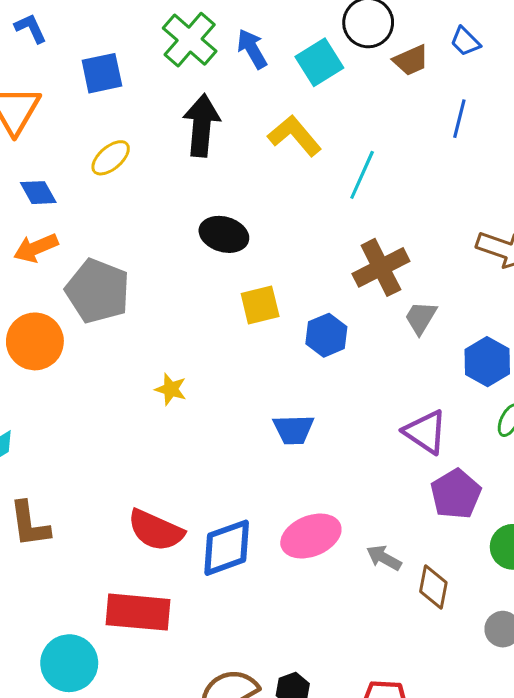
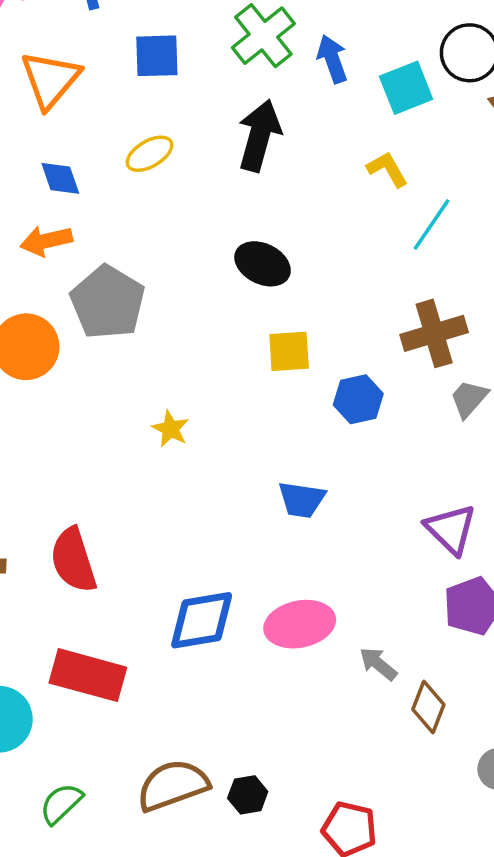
yellow L-shape: (295, 136) -> (387, 169), moved, size x0.7
red semicircle: (156, 530) -> (73, 560), moved, turned 38

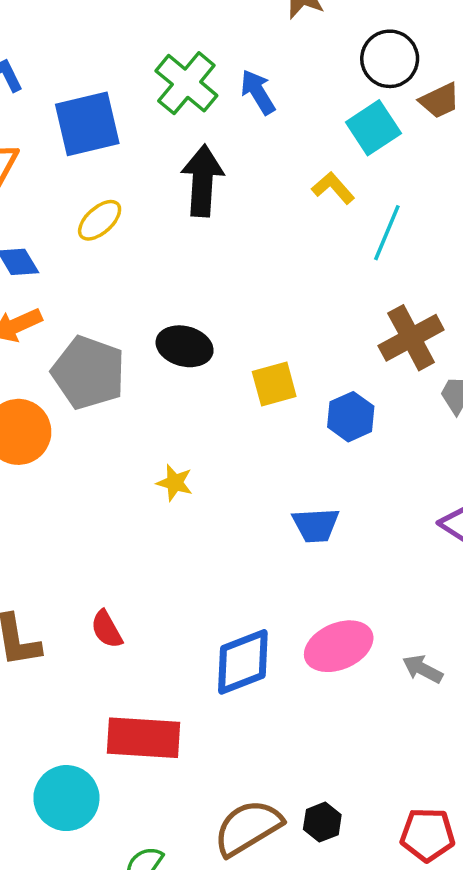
blue square: (157, 56) -> (87, 124), size x1.4
cyan square: (406, 88) -> (373, 128), moved
black ellipse: (263, 264) -> (185, 346), moved
red semicircle: (73, 560) -> (107, 629), size x0.6

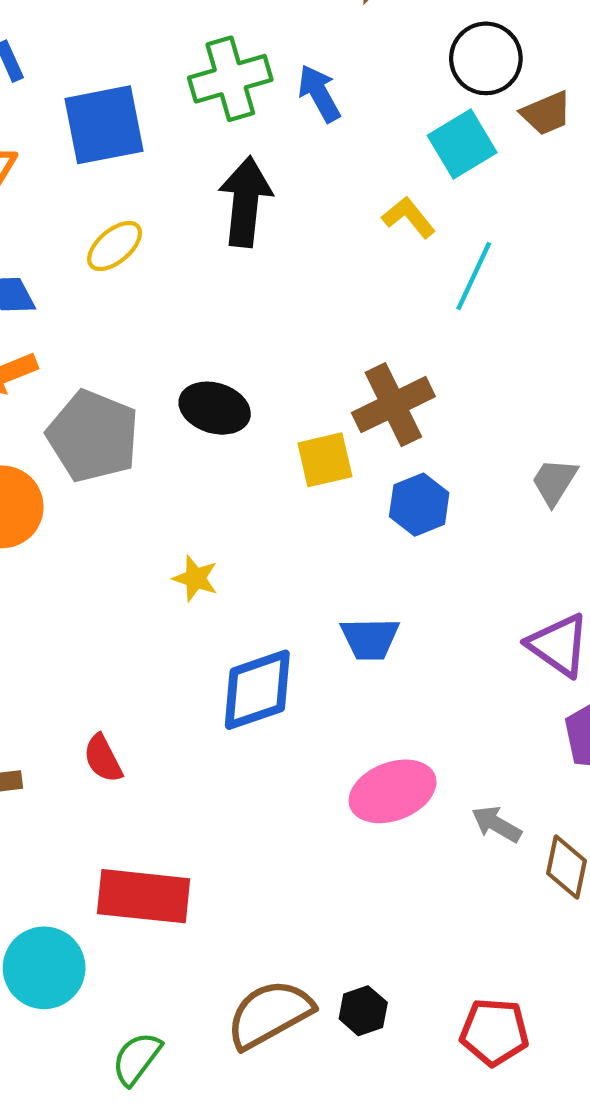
green cross: (186, 83) -> (230, 79), turned 32
brown cross: (411, 338) -> (393, 405), moved
blue diamond: (243, 662) -> (257, 690), moved

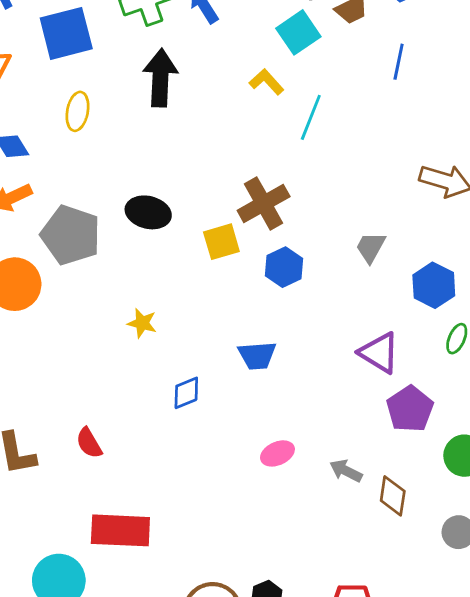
yellow ellipse: (115, 246) -> (77, 111), turned -36
blue diamond: (257, 690) -> (186, 393), size x0.6
pink ellipse: (393, 791) -> (277, 453), size x0.6

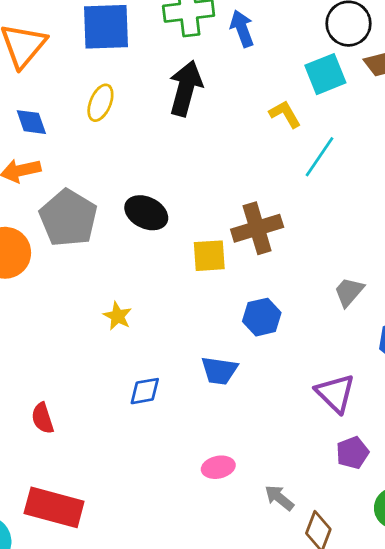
blue hexagon: (284, 267) -> (262, 317), moved
purple pentagon: (410, 409) -> (352, 453), size x0.7

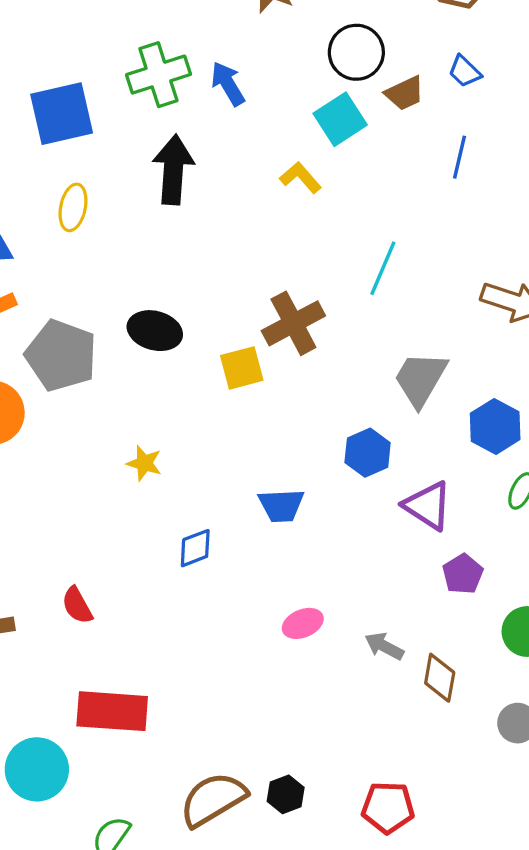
cyan line: (319, 157) -> (383, 268), moved
gray trapezoid: (349, 292) -> (420, 379), size x1.5
blue hexagon: (262, 317) -> (368, 453), moved

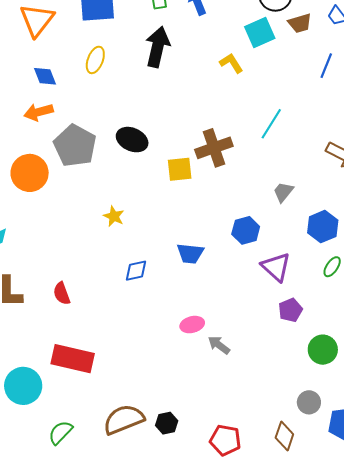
gray trapezoid: (420, 379) -> (283, 192), size x0.6
gray arrow: (384, 646) -> (219, 345), moved
brown diamond: (440, 678) -> (284, 436), moved

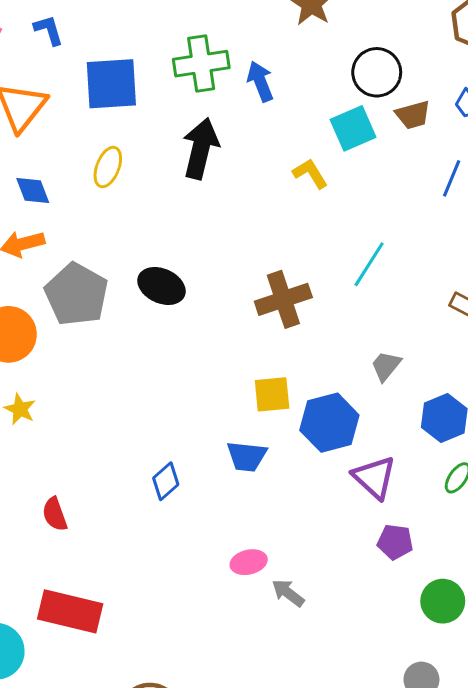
yellow square: (180, 169) -> (272, 394), moved
yellow star: (114, 216) -> (20, 409), moved
blue hexagon: (246, 230) -> (329, 423), size x1.4
blue diamond: (136, 271) -> (166, 481), turned -30
purple pentagon: (290, 310) -> (395, 542), turned 30

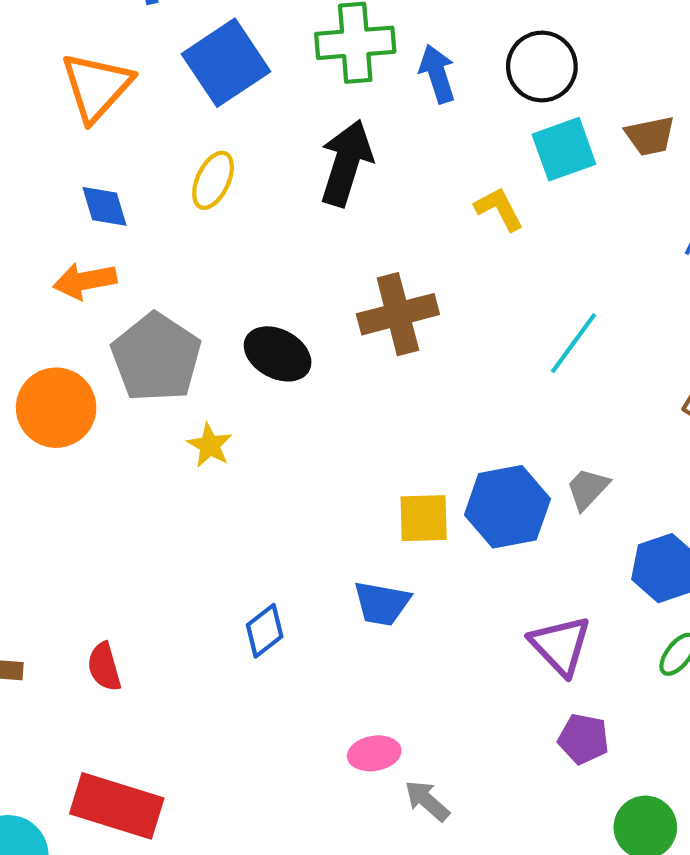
black circle: (377, 72) -> (542, 66), moved
blue square: (111, 84) -> (226, 63), turned -34
brown cross: (283, 299) -> (398, 314), moved
yellow star: (20, 409) -> (210, 445), moved
blue hexagon: (329, 423) -> (507, 507), moved

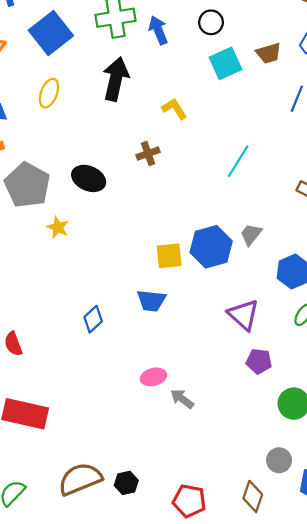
black circle: (542, 66) -> (211, 22), size x0.7
yellow L-shape: (499, 209) -> (174, 109), moved
brown cross: (398, 314) -> (148, 154), size x0.6

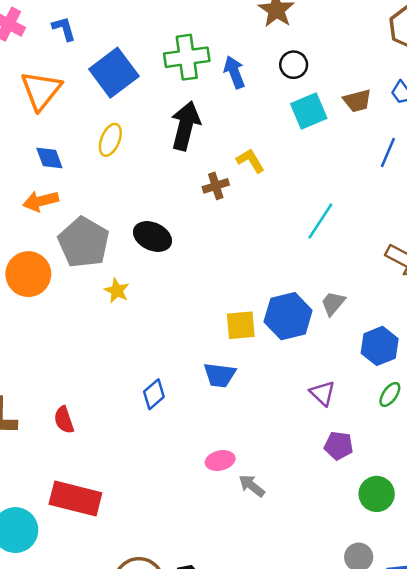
brown cross: (148, 154) -> (216, 186), moved
purple triangle: (243, 315) -> (323, 393), size x0.7

